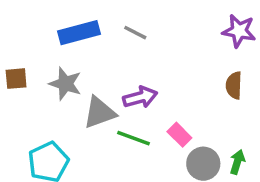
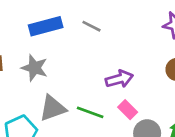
purple arrow: (140, 97) -> (119, 79), moved
gray triangle: (99, 113) -> (53, 108), moved

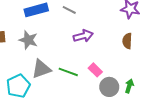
purple arrow: (119, 79) -> (83, 36), moved

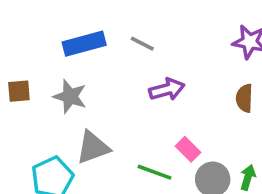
green line: (68, 72) -> (155, 172), moved

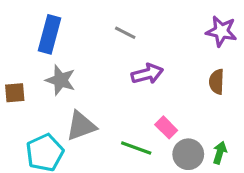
blue rectangle: (84, 44) -> (50, 34), moved, turned -60
brown square: (19, 91) -> (15, 93), moved

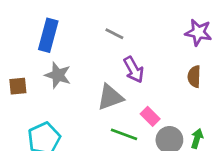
purple arrow: (147, 74) -> (134, 70), turned 76
gray triangle: (81, 126) -> (110, 97), moved

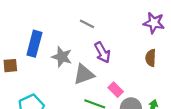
blue rectangle: (48, 35) -> (34, 44), moved
gray star: (58, 75) -> (62, 57), moved

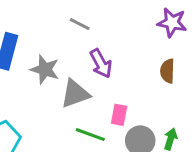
pink rectangle: (116, 90) -> (119, 115), turned 56

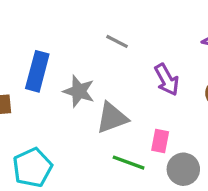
purple arrow: (101, 63) -> (167, 80), moved

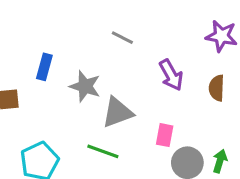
blue rectangle: (37, 71) -> (44, 67), size x0.7
green line: (129, 163) -> (103, 151), moved

